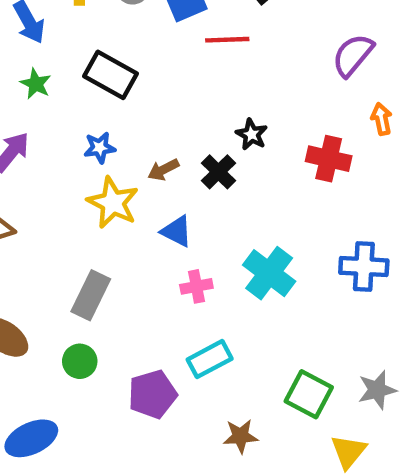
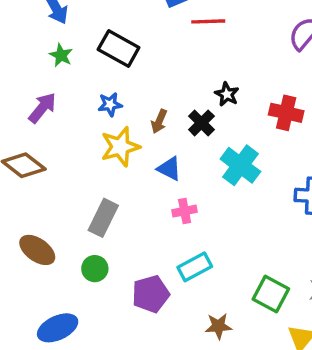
brown arrow: (163, 170) -> (159, 121), turned -40
yellow star: (113, 203) -> (120, 147), turned 30
cyan cross: (269, 273) -> (240, 165), moved

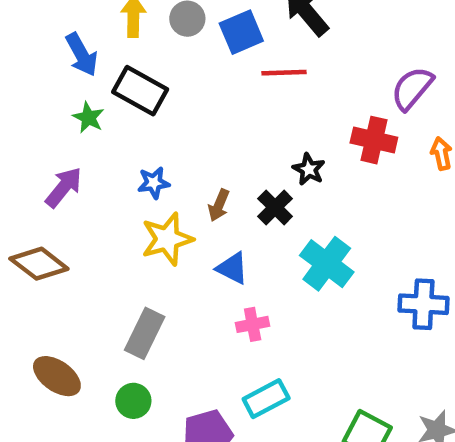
black rectangle: (119, 48) -> (140, 91), moved
red cross: (286, 113) -> (374, 140), moved

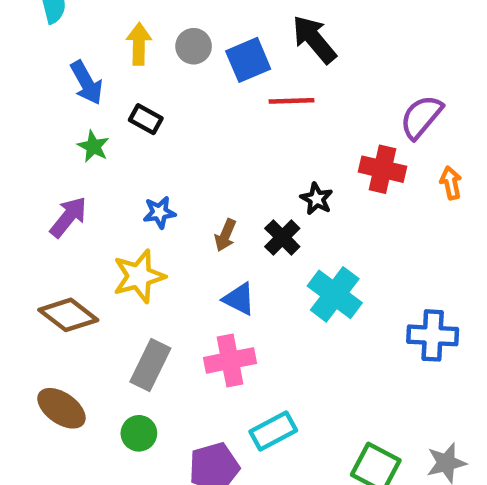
black rectangle: (140, 91) -> (146, 119), size x0.6
yellow star: (167, 239) -> (139, 276), moved
brown diamond: (39, 264) -> (68, 315), moved
pink cross: (253, 324) -> (230, 360), moved, size x1.5

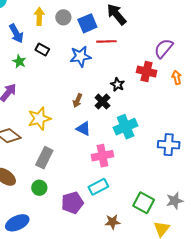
blue star: (159, 212) -> (80, 56), moved, size x1.5
cyan cross: (335, 294) -> (126, 127), turned 30
pink cross: (230, 360) -> (102, 156), moved

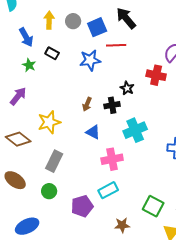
black cross: (102, 102) -> (112, 105), turned 35

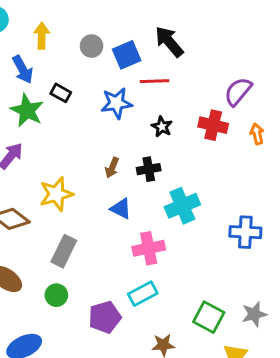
yellow arrow: (49, 20) -> (42, 36), moved
green star: (29, 65) -> (27, 110), size x1.6
black star: (127, 88) -> (162, 127), moved

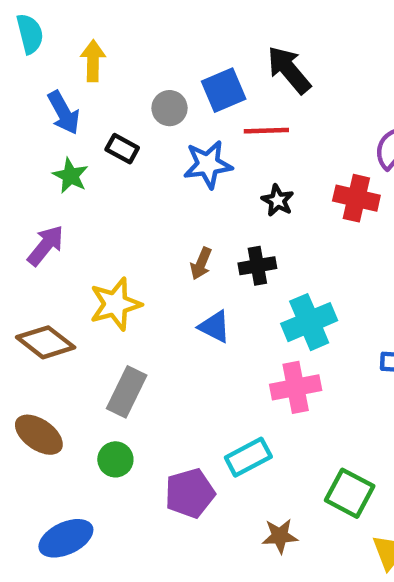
gray circle: (92, 46) -> (170, 108), moved
green star: (27, 110) -> (70, 176), size x0.7
pink cross: (149, 248) -> (296, 387), moved

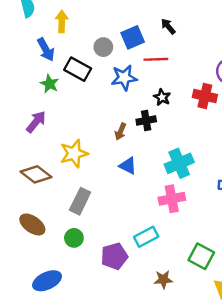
black arrow: (289, 70) -> (168, 26), size x0.6
black rectangle: (122, 149) -> (78, 69), size x1.5
black cross: (257, 266) -> (146, 120), moved

